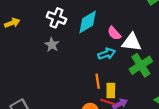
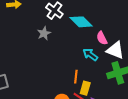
cyan diamond: (88, 22) -> (81, 22), turned 60
cyan arrow: (107, 54) -> (90, 55), turned -140

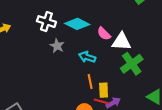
gray star: (44, 33) -> (57, 46), moved
cyan arrow: (90, 55) -> (87, 57), moved

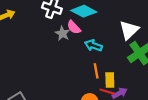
pink semicircle: (104, 34) -> (74, 27), moved
white triangle: (121, 42) -> (129, 30), turned -48

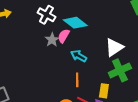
pink semicircle: (74, 27) -> (64, 36), turned 64
yellow rectangle: (110, 80) -> (104, 91), moved

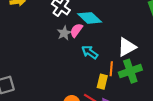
orange line: (77, 80) -> (111, 69), moved
yellow rectangle: (104, 91) -> (102, 82), moved

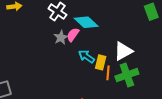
yellow rectangle: (102, 82) -> (101, 62), moved

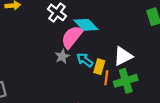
pink semicircle: (73, 35) -> (72, 37), size x1.6
gray star: (61, 38) -> (62, 56), moved

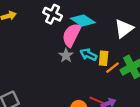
white triangle: (123, 56) -> (124, 29), moved
orange line: (106, 78) -> (112, 68), turned 56

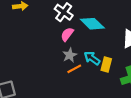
pink semicircle: (72, 35) -> (67, 34), moved, size x0.6
orange line: (112, 68) -> (74, 69), moved

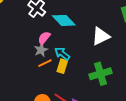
pink semicircle: (67, 34) -> (44, 38), moved
yellow rectangle: (106, 65) -> (62, 66), moved

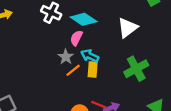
pink semicircle: (44, 38) -> (76, 38), moved

